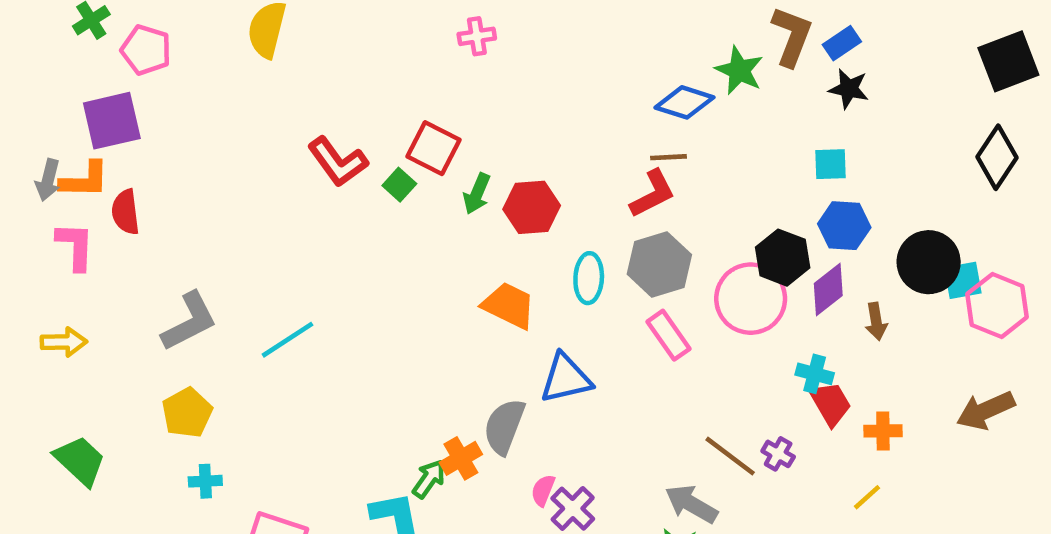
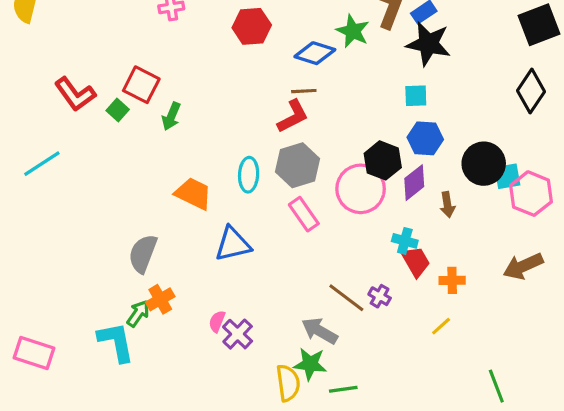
black star: (849, 89) -> (428, 44), size x1.6
red hexagon: (532, 207) -> (252, 26), moved
cyan line: (287, 340) -> (42, 164), moved
gray semicircle: (504, 426) -> (143, 254), moved

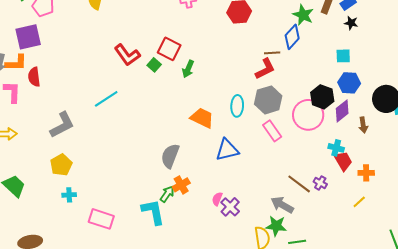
black star: (428, 44) -> (351, 23), size x0.5
blue diamond: (315, 53) -> (292, 37), moved, turned -65

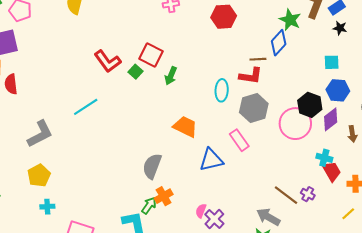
red L-shape: (265, 69) -> (251, 76), turned 35
cyan ellipse: (237, 106) -> (222, 90), moved
pink rectangle: (272, 131) -> (239, 140), moved

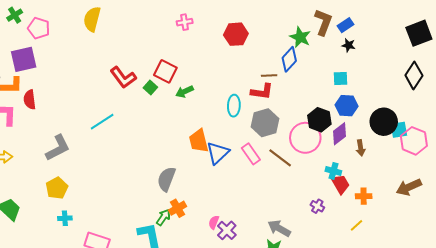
green arrow: (171, 76) -> (185, 92), turned 42
orange trapezoid: (185, 127) -> (199, 141), turned -130
blue triangle: (211, 160) -> (218, 153), moved, turned -30
brown line: (286, 195) -> (280, 158), moved

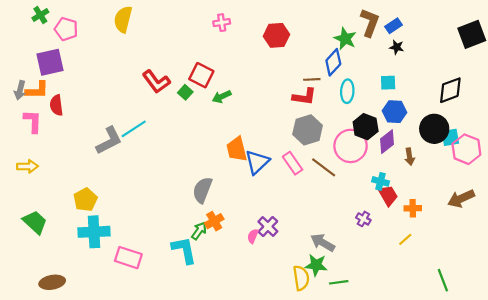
black diamond: (414, 75) -> (450, 90), moved, turned 36
cyan ellipse: (234, 106) -> (347, 91), moved
gray L-shape: (58, 148) -> (109, 141), moved
cyan cross: (65, 218) -> (94, 232), size x2.0
purple cross: (227, 230) -> (268, 226), moved

